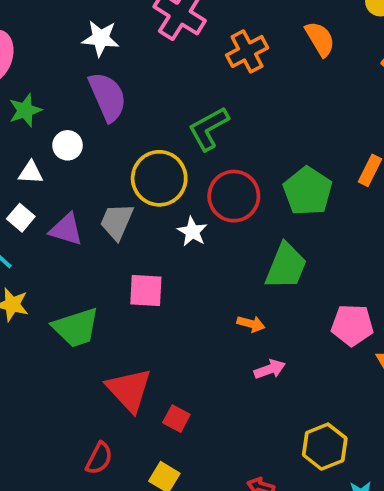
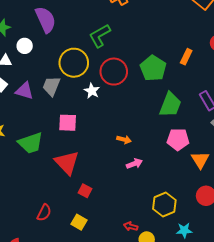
green trapezoid: (286, 266) -> (170, 105), moved
red triangle: (129, 390) -> (67, 163), moved

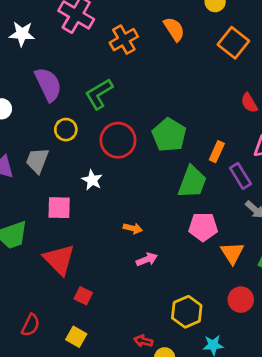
purple semicircle: (46, 20) -> (48, 84), moved
orange rectangle: (186, 57) -> (217, 152), moved
yellow circle: (74, 63) -> (66, 130), size x0.6
white star: (92, 91) -> (92, 180), moved

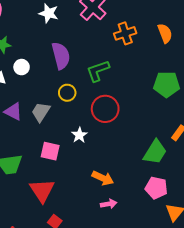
green pentagon: (169, 135) -> (167, 84), moved, turned 30
orange arrow: (133, 228) -> (103, 178), size x1.5

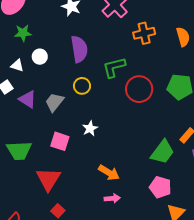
red circle: (105, 109) -> (139, 89), moved

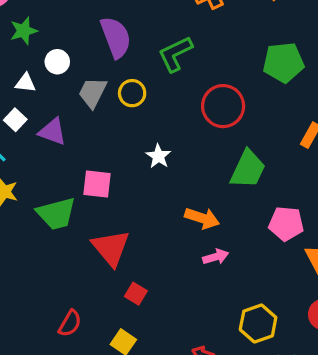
red circle: (139, 89) -> (223, 106), moved
gray trapezoid: (54, 102) -> (93, 93), moved
pink square: (60, 141) -> (97, 184), moved
green trapezoid: (162, 152) -> (248, 169), moved

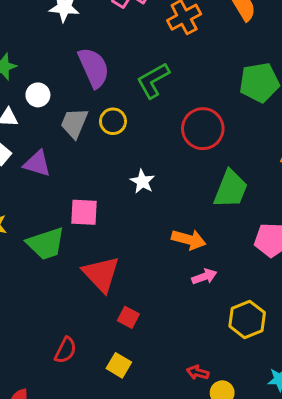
yellow hexagon: (258, 323) -> (247, 319), moved

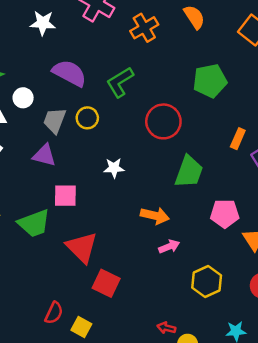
purple semicircle: (94, 68) -> (69, 73), turned -36
purple triangle: (37, 164) -> (44, 155), moved
white star: (142, 181) -> (114, 168), turned -30
red square: (128, 317) -> (106, 283), size x1.5
yellow square: (119, 365) -> (81, 327), moved

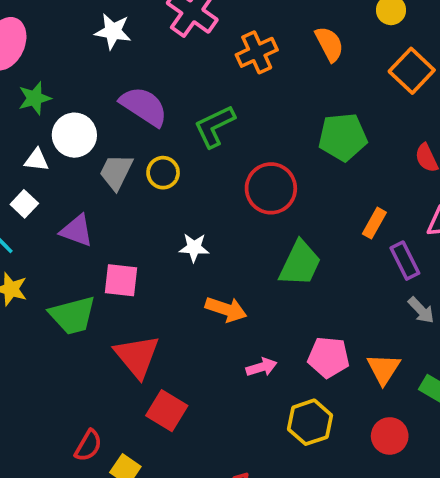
white circle: (23, 98) -> (74, 135), size x1.5
purple triangle: (44, 155) -> (77, 231), moved
pink pentagon: (225, 214) -> (328, 357), moved
orange arrow: (155, 216) -> (226, 309), moved

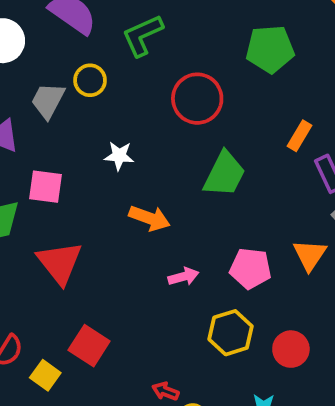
gray trapezoid: (116, 172) -> (48, 101), moved
orange triangle: (384, 369) -> (310, 255), moved
red square: (167, 411) -> (89, 346), moved
red circle: (390, 436) -> (291, 349), moved

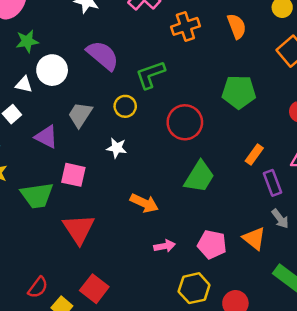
yellow circle: (90, 80) -> (125, 106), moved
white star: (119, 156) -> (117, 148), moved
orange triangle: (310, 255) -> (254, 238), turned -30

